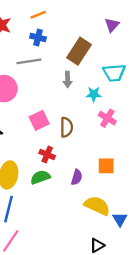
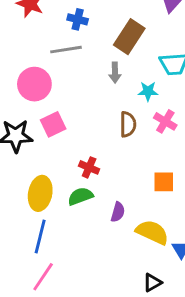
pink square: (39, 120) -> (53, 124), moved
brown semicircle: (66, 127) -> (128, 124), moved
purple semicircle: (77, 177) -> (118, 212), moved

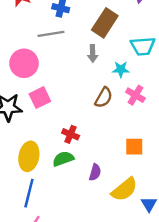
brown semicircle: (128, 124) -> (104, 98), turned 30
yellow semicircle: (152, 232) -> (124, 189), turned 116

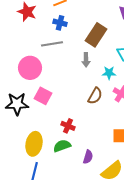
pink square: (40, 98) -> (43, 96), turned -36

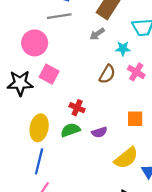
gray arrow: (86, 60) -> (97, 34), turned 56
purple semicircle: (88, 157) -> (99, 132), moved, turned 56

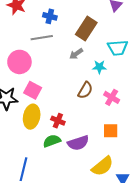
pink cross: (136, 72) -> (112, 97), moved
yellow ellipse: (39, 128) -> (32, 117), moved
purple semicircle: (99, 132) -> (78, 143), size x1.5

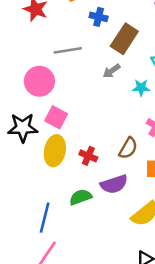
blue cross: (50, 16) -> (99, 17), moved
brown semicircle: (85, 90) -> (128, 148), moved
green semicircle: (52, 141) -> (81, 197), moved

